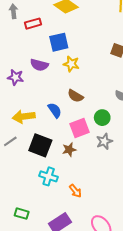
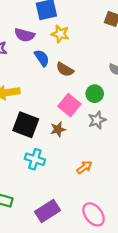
blue semicircle: (55, 110) -> (42, 58), moved
pink square: (80, 128) -> (69, 105), turned -30
orange arrow: (75, 191) -> (84, 167), moved, turned -88

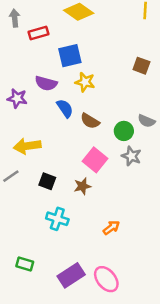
green circle: (95, 94) -> (124, 131), moved
gray star: (97, 120) -> (131, 156), moved, turned -30
black square: (26, 125) -> (47, 181), size x0.6
pink ellipse: (94, 214) -> (106, 279), moved

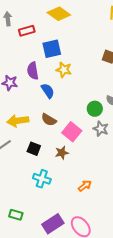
purple semicircle: (46, 83) -> (33, 71), turned 66
brown semicircle: (90, 121) -> (49, 120), moved

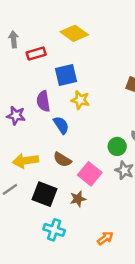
black square: (34, 149) -> (45, 194), size x1.5

